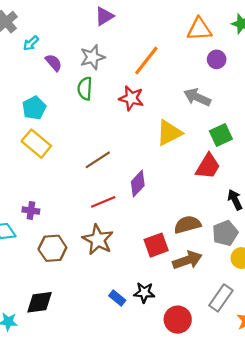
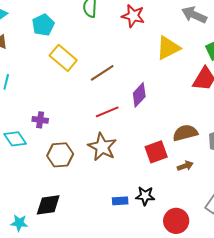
yellow rectangle: (36, 144) -> (63, 58), moved
brown arrow: (187, 260) -> (185, 166), size x0.6
blue rectangle: (117, 298) -> (120, 201), turned -42

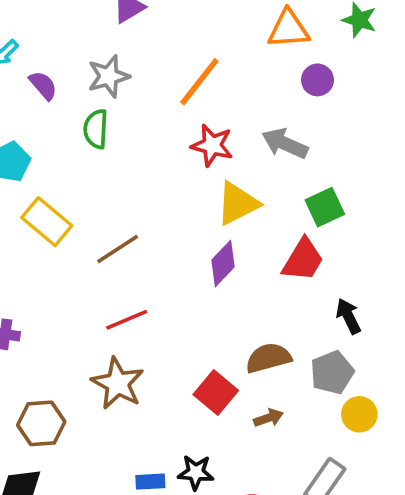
red star: (133, 16) -> (212, 145), moved
purple diamond: (139, 95) -> (223, 263), moved
red square: (156, 152) -> (216, 392), turned -30
brown hexagon: (60, 155) -> (41, 423), moved

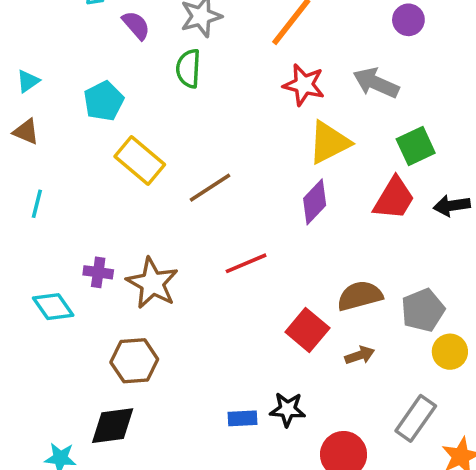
black arrow: (348, 316) -> (452, 206), moved, turned -72
red line: (127, 320) -> (246, 263), moved
brown star: (118, 383) -> (152, 283), moved

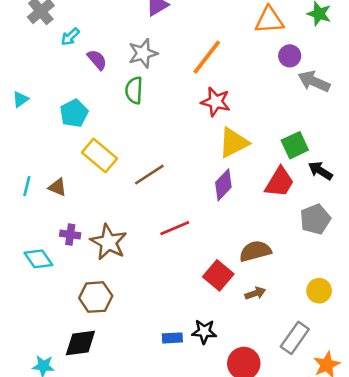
gray arrow: (376, 83) -> (314, 81), moved
brown triangle: (26, 132) -> (57, 187), moved
black arrow: (452, 206) -> (320, 171), moved, turned 40
gray pentagon: (423, 310) -> (315, 219), moved

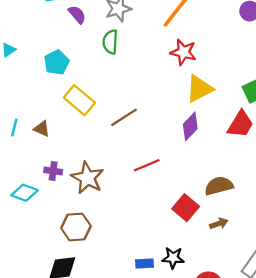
cyan diamond: (38, 259) -> (25, 193), turned -35

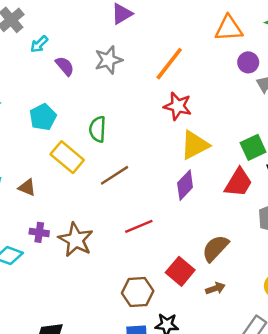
green semicircle: (110, 42) -> (98, 129), moved
brown semicircle: (219, 186) -> (215, 248), turned -32
brown hexagon: (76, 227) -> (138, 292), moved

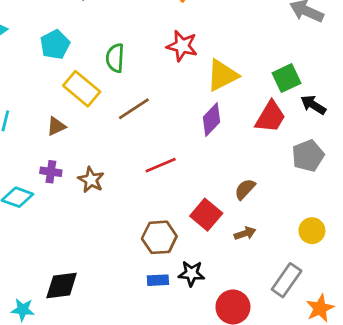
red star: (178, 106) -> (182, 46), moved
brown triangle: (27, 188) -> (56, 126), moved, turned -48
brown star: (76, 240) -> (91, 180), size x0.7
brown semicircle: (215, 248) -> (245, 189), size x0.7

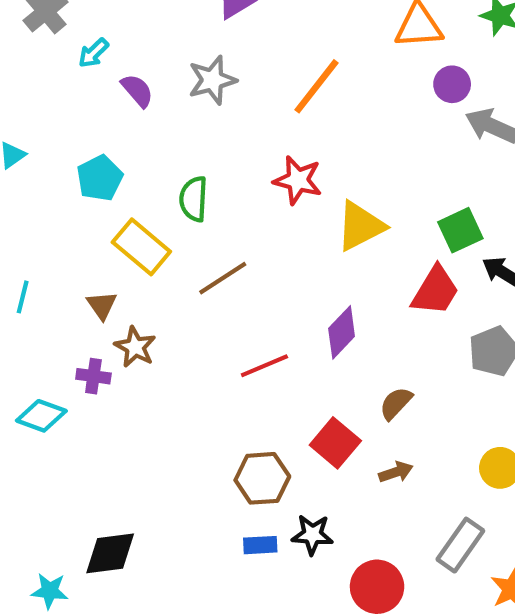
purple diamond: (212, 120) -> (342, 332), moved
brown triangle: (56, 126) -> (102, 305), turned -40
brown star: (91, 180) -> (135, 347), moved

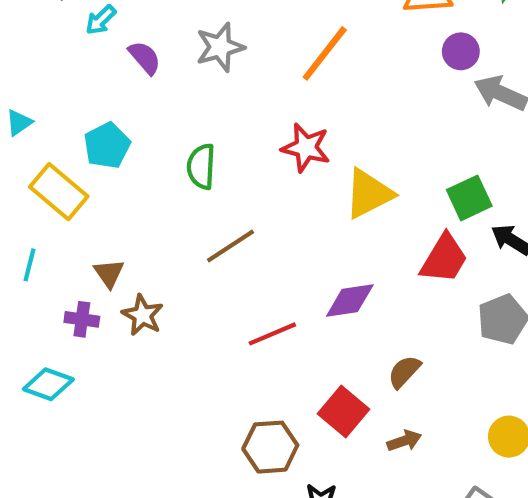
yellow rectangle: (141, 247) -> (59, 192), moved
purple diamond: (342, 332) -> (350, 300), turned 38
purple cross: (93, 376) -> (82, 319), moved

